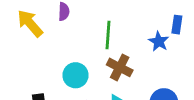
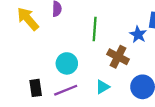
brown cross: (120, 67) -> (118, 57), moved

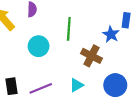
cyan circle: (67, 63) -> (39, 46), moved

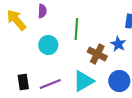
blue star: (111, 34) -> (118, 44), moved
cyan triangle: (76, 85) -> (83, 81), size x1.6

